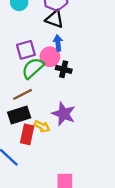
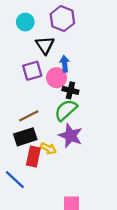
black triangle: (55, 19) -> (45, 45), moved, turned 36
green semicircle: (33, 68) -> (66, 110), moved

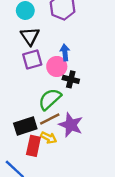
black triangle: (45, 45) -> (30, 36), moved
green semicircle: (66, 110) -> (50, 99), moved
brown line: (29, 116) -> (50, 119), moved

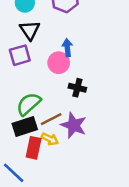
purple square: (32, 60) -> (20, 55), moved
black cross: (71, 79) -> (77, 88), moved
green semicircle: (50, 99) -> (29, 104), moved

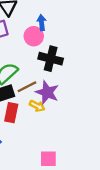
black cross: (77, 88) -> (51, 59), size x1.5
yellow arrow: (50, 139) -> (37, 106), moved

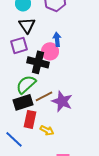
black cross: (51, 59) -> (38, 62), moved
yellow arrow: (37, 106) -> (47, 130), moved

